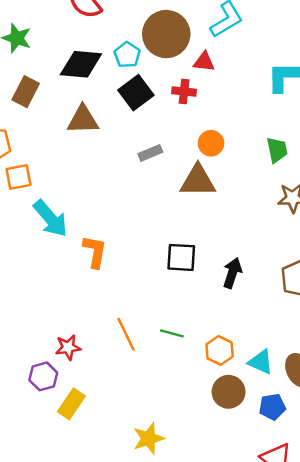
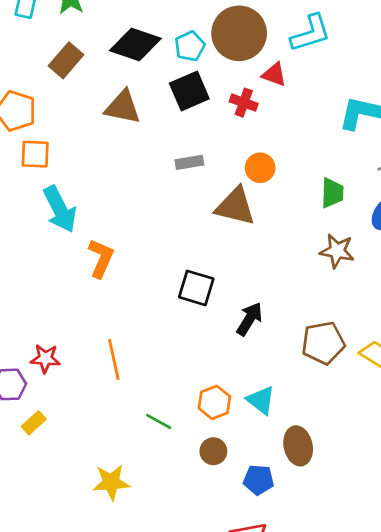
green line: (172, 333) -> (159, 421), moved
cyan triangle: (261, 362) -> (261, 400), moved
brown circle: (229, 392) -> (213, 451), size x0.7
yellow rectangle: (71, 404) -> (34, 423), size x0.7

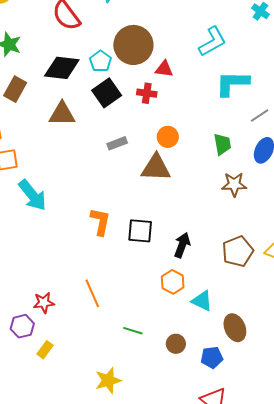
cyan L-shape: (311, 33) -> (212, 42), moved
orange L-shape: (101, 258) -> (100, 222), moved
orange hexagon: (214, 402) -> (173, 282), moved

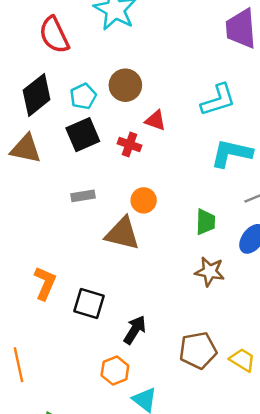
brown circle: (133, 45) -> (125, 85), size x0.7
black diamond: (62, 68) -> (37, 95), turned -57

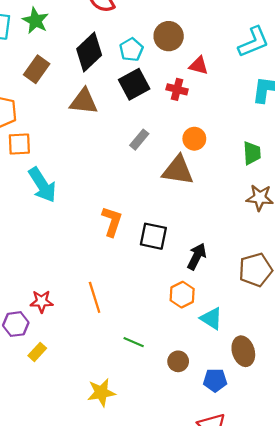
gray rectangle: (83, 196) -> (139, 140), turned -36

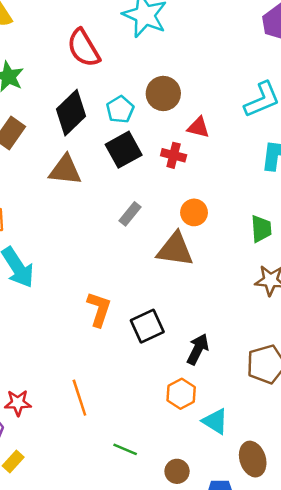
black square: (153, 236) -> (147, 326), turned -36

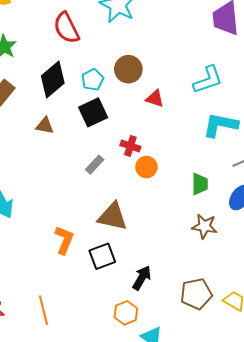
red cross: (174, 155) -> (130, 146), moved
brown triangle: (65, 170) -> (45, 126), size x0.7
brown triangle: (175, 249) -> (113, 217), moved

